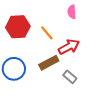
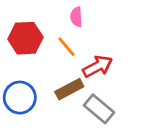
pink semicircle: (72, 12) -> (76, 17), moved
gray rectangle: (70, 77) -> (99, 109), size x1.5

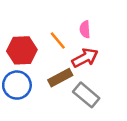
pink semicircle: (76, 17) -> (85, 29), moved
red hexagon: (25, 38) -> (22, 50), moved

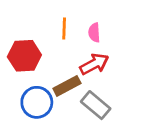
orange line: (58, 40) -> (64, 28), moved, turned 42
blue circle: (17, 85) -> (37, 102), moved

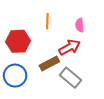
pink semicircle: (94, 33) -> (80, 25), moved
blue circle: (37, 102) -> (15, 76), moved

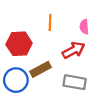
brown rectangle: (49, 63) -> (40, 69), moved
gray rectangle: (71, 78) -> (75, 82), turned -30

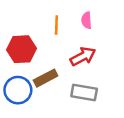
pink semicircle: (84, 27) -> (87, 20), moved

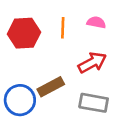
pink semicircle: (87, 20) -> (96, 22), turned 105
red hexagon: (21, 49) -> (24, 33), moved

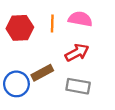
pink semicircle: (96, 22) -> (80, 19), size x1.5

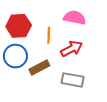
orange line: (52, 23) -> (49, 35), moved
blue circle: (16, 84) -> (15, 56), moved

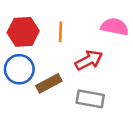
pink semicircle: (75, 18) -> (115, 27), moved
orange line: (49, 35) -> (61, 32), moved

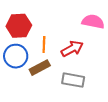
orange line: (61, 32) -> (44, 45), moved

